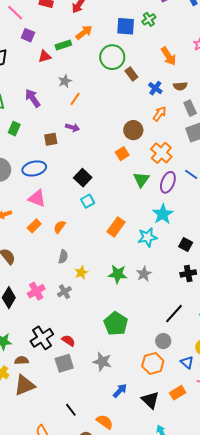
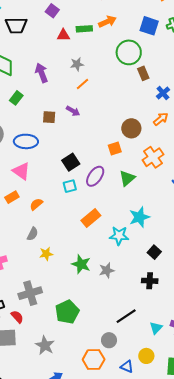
purple ellipse: (168, 182) -> (95, 176), moved
gray cross: (64, 292) -> (30, 293), moved, size x1.6
blue triangle: (187, 362) -> (127, 367), turned -32

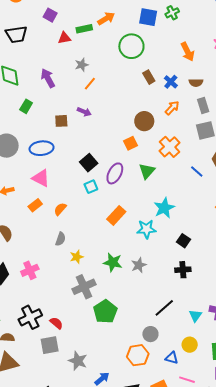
brown rectangle: (143, 73) -> (149, 77), moved
gray cross: (30, 293) -> (84, 287), moved
gray star: (45, 345) -> (78, 361), moved

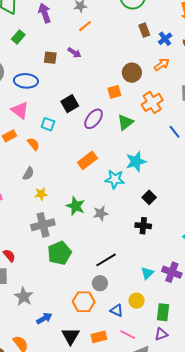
cyan square: (91, 187) -> (48, 124), moved, turned 32
orange semicircle: (60, 209) -> (33, 144), turned 88
black line: (164, 308) -> (106, 260), moved

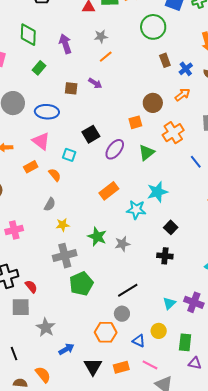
purple triangle: (161, 334) -> (195, 363), moved, turned 32

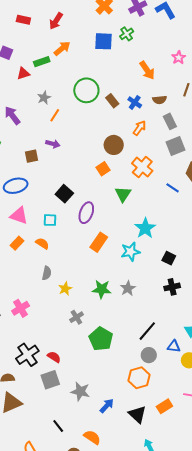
green circle: (153, 27) -> (86, 90), moved
purple ellipse: (115, 149) -> (86, 213), moved
gray cross: (65, 256) -> (76, 317), size x0.6
blue triangle: (139, 341) -> (174, 346), moved

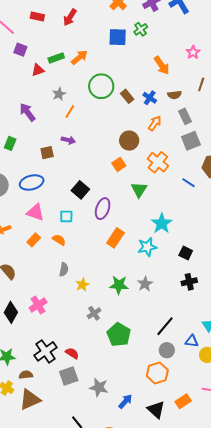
orange arrow: (62, 48) -> (79, 57), moved

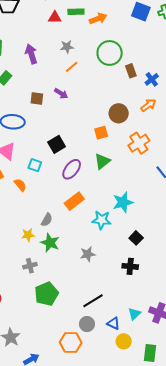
green triangle: (139, 190) -> (102, 161), moved
gray semicircle: (64, 269) -> (47, 220), moved
green star: (119, 285) -> (50, 243), moved

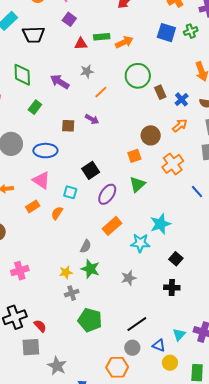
gray star: (67, 47) -> (87, 71), moved
purple arrow: (31, 54) -> (60, 82), turned -36
orange semicircle: (20, 185) -> (57, 213), turned -104
yellow star: (28, 235) -> (66, 272), moved
green pentagon: (46, 294) -> (90, 320), turned -30

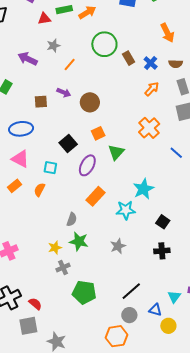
brown circle: (151, 135) -> (90, 102), moved
orange square: (134, 156) -> (98, 133), moved

